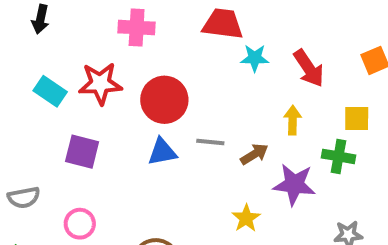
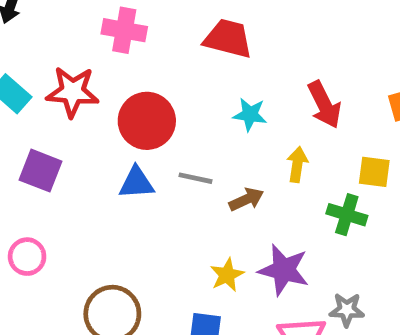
cyan star: (255, 58) -> (250, 115), moved
purple star: (294, 184) -> (284, 270), moved

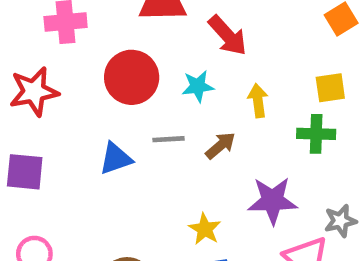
red arrow: (324, 105) -> (228, 35), moved
cyan star: (250, 115) -> (198, 86), moved
red circle: (147, 121) -> (132, 77), moved
yellow star: (227, 275) -> (205, 229), moved

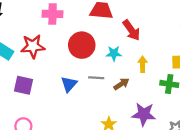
blue triangle: (116, 159) -> (69, 84), turned -36

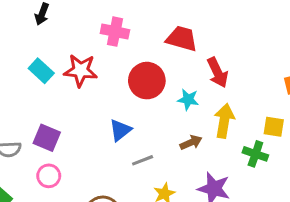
yellow arrow: (143, 64) -> (224, 121), size x1.5
gray line: (96, 78) -> (143, 160), moved, turned -35
purple square: (24, 85) -> (47, 138), moved

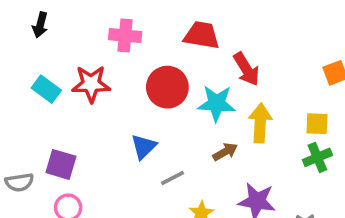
cyan star: (188, 99) -> (217, 103), size x1.5
green cross: (255, 154) -> (317, 157), moved, turned -35

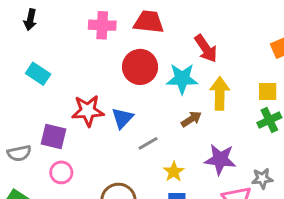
red trapezoid: (202, 35) -> (149, 22), moved
red star: (91, 84) -> (88, 111), moved

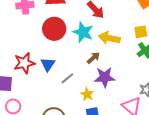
cyan star: (182, 79) -> (83, 32), turned 30
yellow arrow: (220, 93) -> (109, 38), turned -70
purple star: (220, 159) -> (105, 77), moved

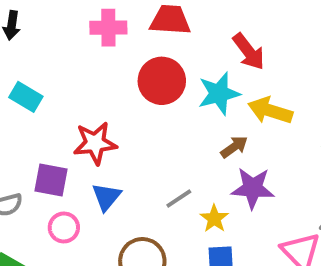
cyan star: (83, 32) -> (219, 94), turned 30
blue triangle: (48, 64) -> (106, 197), moved
gray line: (67, 78) -> (179, 199), moved

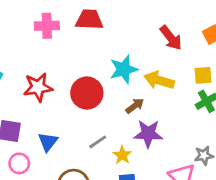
red arrow: (249, 52) -> (171, 38), moved
red circle: (162, 81) -> (87, 93), moved
red star: (95, 143) -> (38, 87), moved

